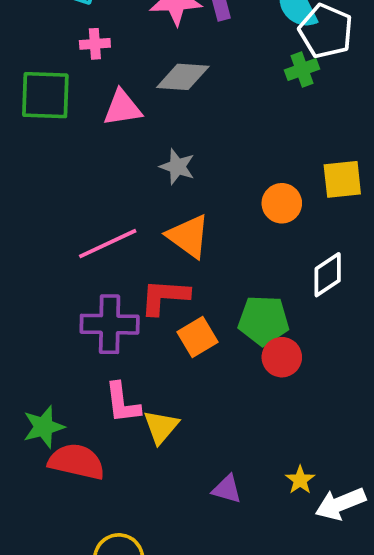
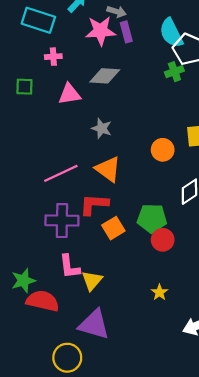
green square: (45, 95) -> (24, 87), size x0.6
yellow star: (300, 480) -> (159, 292), moved
purple triangle: (227, 489) -> (94, 324), moved, size x1.8

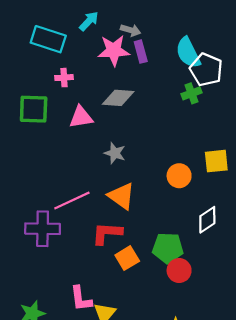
green square: (24, 87) -> (34, 109), size x1.6
purple cross: (62, 221) -> (43, 229), moved

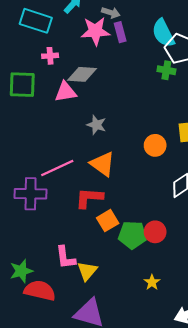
green cross: (191, 93) -> (166, 70), turned 30
gray diamond: (118, 98) -> (82, 74), moved
green pentagon: (168, 248) -> (132, 235), moved

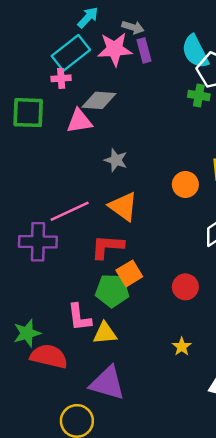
cyan rectangle: (36, 21) -> (71, 53), moved, turned -56
green pentagon: (132, 235) -> (112, 291), moved
yellow triangle: (87, 271) -> (105, 333), turned 45

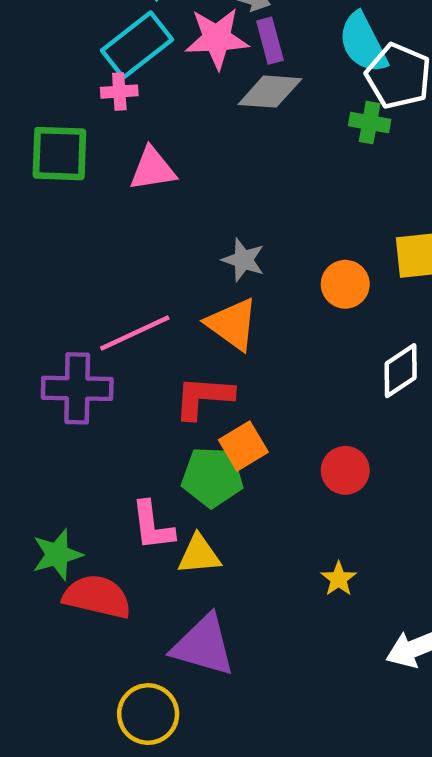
gray diamond: (99, 100) -> (270, 92), moved
gray star: (116, 160) -> (243, 260), moved

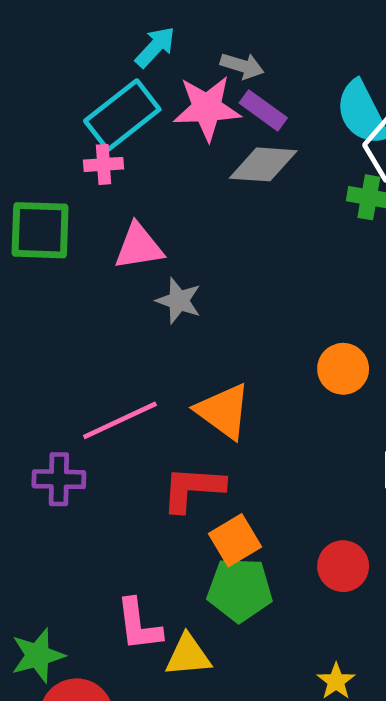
purple rectangle: (270, 41) -> (263, 110), turned -39
gray star: (243, 260) -> (179, 301), moved
purple cross: (77, 388) -> (59, 479), size x0.7
green pentagon: (212, 477) -> (240, 590), moved

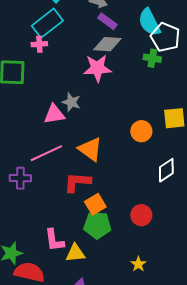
pink star: (207, 108) -> (97, 68), moved
pink triangle: (139, 247) -> (54, 114), moved

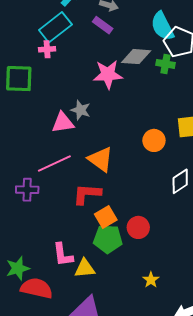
purple rectangle: (107, 21) -> (103, 25), moved
gray diamond: (107, 44) -> (136, 57), moved
red circle: (141, 215) -> (138, 227), moved

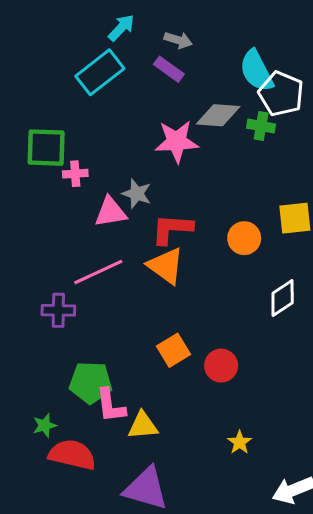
pink cross: (47, 49) -> (75, 174), moved
red L-shape: (87, 194) -> (172, 229), moved
green pentagon: (108, 239) -> (91, 382), moved
green star: (18, 268) -> (45, 425), size x0.7

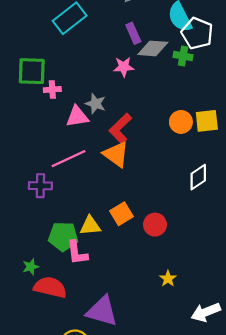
purple rectangle: (169, 69) -> (133, 33), moved, turned 30
pink star: (177, 141) -> (124, 67), size x0.7
red L-shape: (172, 229) -> (120, 128), turned -48
orange circle: (244, 238) -> (181, 122), moved
yellow triangle: (143, 425) -> (90, 226), moved

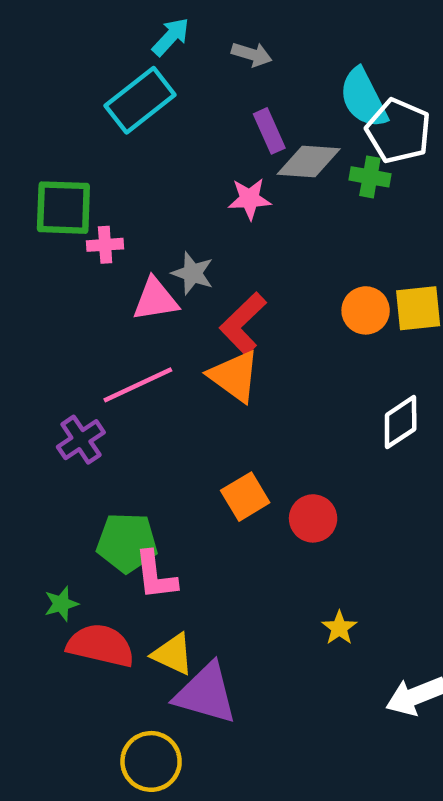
purple cross: (40, 186) -> (81, 440), turned -35
yellow triangle: (90, 226) -> (173, 654), moved, turned 30

